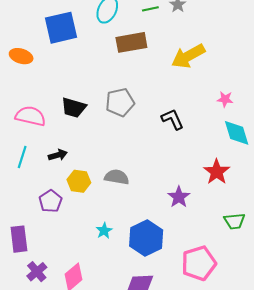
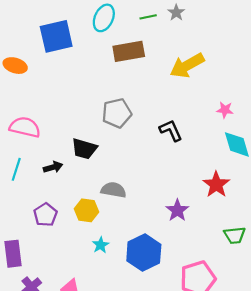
black trapezoid: (74, 108) -> (84, 149), moved
yellow hexagon: (79, 181) -> (87, 210), moved

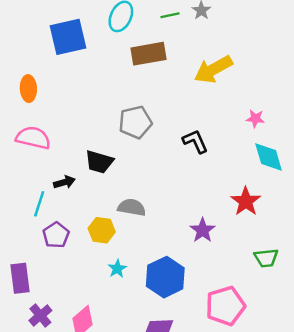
orange ellipse: (15, 66) -> (28, 89), moved, turned 70
cyan line: (16, 169) -> (39, 204), moved

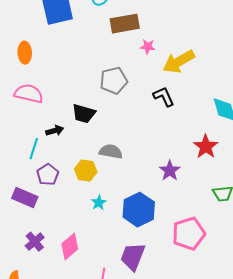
yellow arrow: (213, 69) -> (179, 62), moved
pink star: (255, 119) -> (148, 47), moved
purple rectangle: (20, 278) -> (25, 198), moved, turned -60

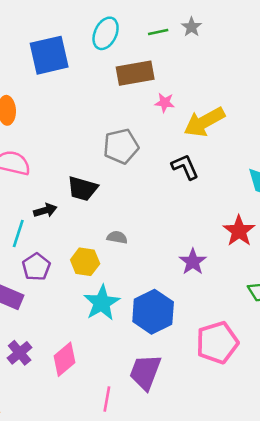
gray semicircle: (111, 152) -> (117, 237), size x0.7
cyan star: (99, 203) -> (102, 303), size x1.8

